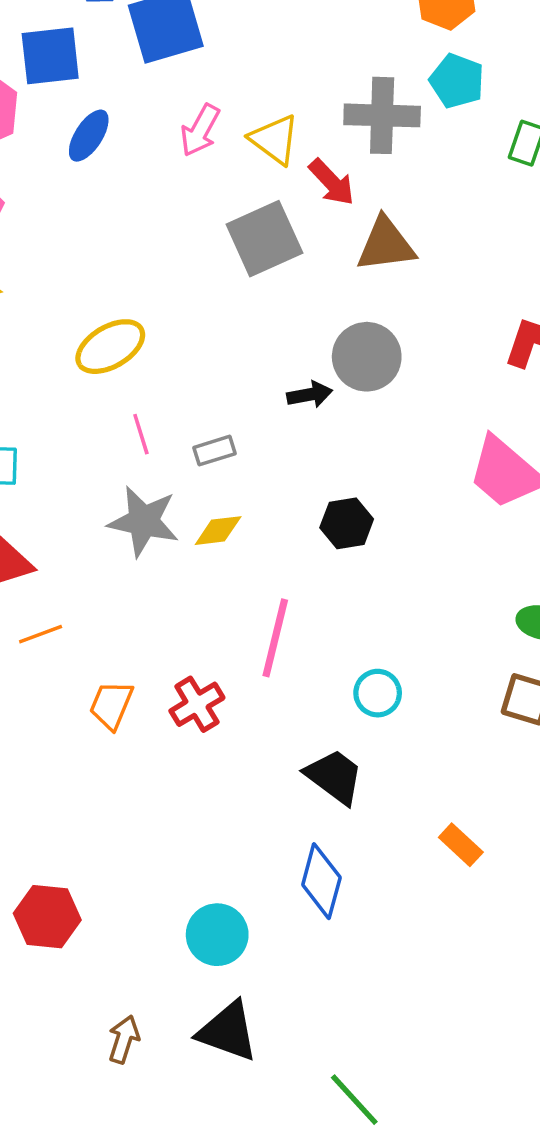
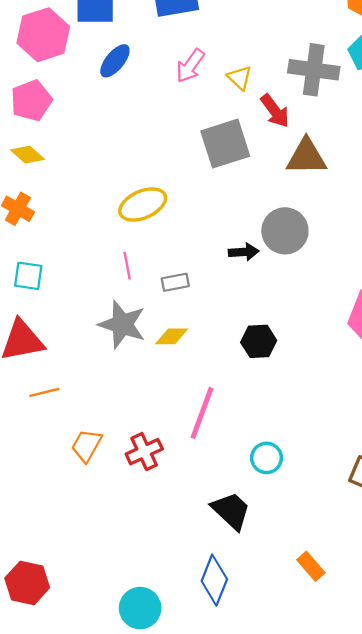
yellow triangle: (275, 140) -> (240, 78), size x0.7
yellow ellipse: (110, 347) -> (143, 204), moved

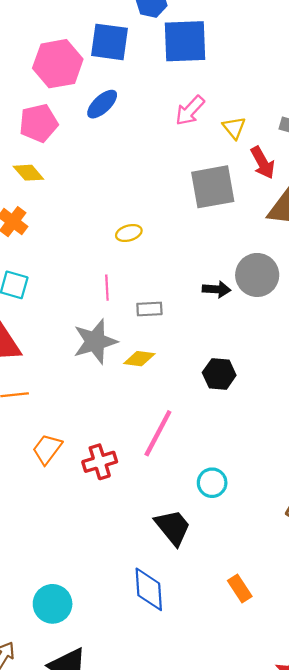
blue ellipse: (115, 61) -> (102, 104), moved
yellow ellipse: (143, 204) -> (129, 233), size x0.6
gray star: (122, 324) -> (95, 341), turned 30
blue diamond: (214, 580) -> (149, 589), turned -33
cyan circle: (140, 608) -> (53, 604), moved

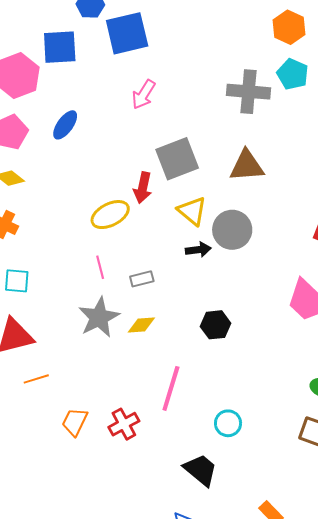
blue ellipse: (102, 104) -> (65, 125), moved
yellow triangle: (234, 128) -> (192, 211), moved, size x1.4
red arrow: (263, 163) -> (143, 188), moved, turned 52
yellow ellipse: (129, 233) -> (110, 215), size x1.6

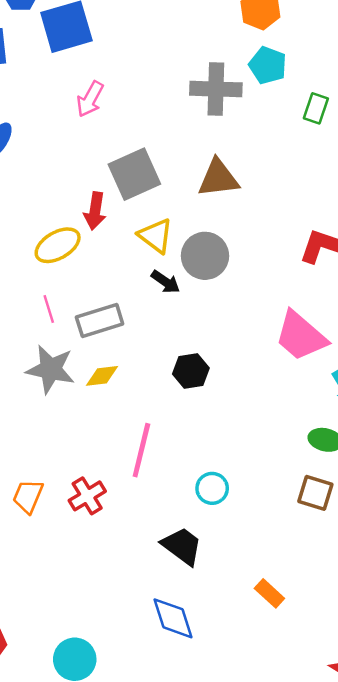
black arrow: (198, 250) -> (166, 282), turned 45
gray rectangle: (142, 279) -> (100, 320), size x1.6
gray star: (99, 317) -> (50, 369), turned -30

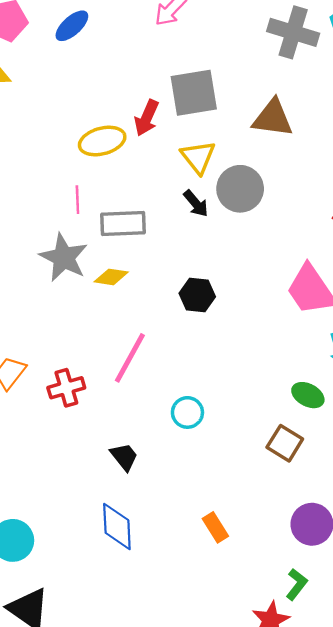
black trapezoid: (182, 546) -> (124, 457), moved, size x0.7

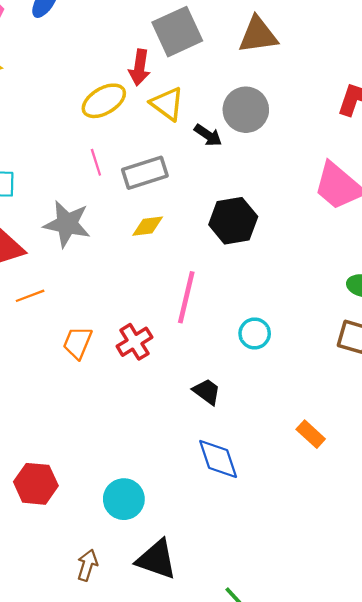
yellow triangle: (198, 157) -> (167, 104), moved
gray star: (64, 258) -> (67, 224), moved
black hexagon: (197, 295) -> (233, 221), size x1.4

